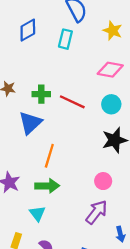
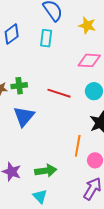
green cross: (41, 94) -> (19, 86), moved
orange line: (49, 156) -> (78, 146), moved

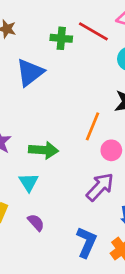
green cross: (19, 86) -> (61, 38), moved
red line: (59, 93) -> (93, 31), moved

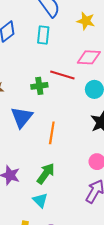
orange line: (93, 126) -> (52, 133), moved
green arrow: (43, 150) -> (46, 174), turned -45

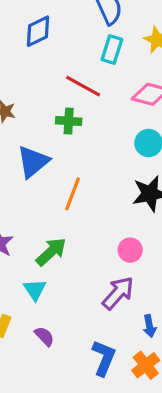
cyan rectangle: (43, 35) -> (112, 50), moved
red line: (62, 75) -> (83, 86), moved

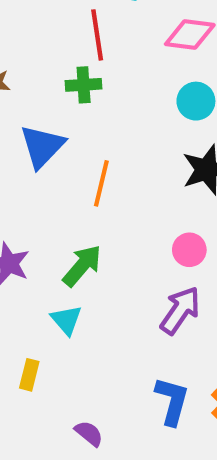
red line: (83, 86) -> (97, 35), turned 60
purple semicircle: (44, 336) -> (89, 433), moved

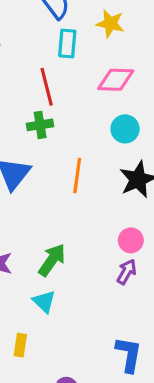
orange line: (101, 183) -> (77, 176), moved
purple arrow: (180, 310) -> (127, 272), moved, size x0.7

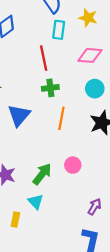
green cross: (40, 125) -> (50, 88), moved
pink circle: (131, 240) -> (73, 165), moved
purple arrow: (127, 272) -> (95, 207), moved
yellow rectangle: (20, 345) -> (15, 219), moved

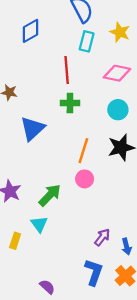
orange line: (61, 118) -> (83, 151), moved
pink circle: (73, 165) -> (85, 179), moved

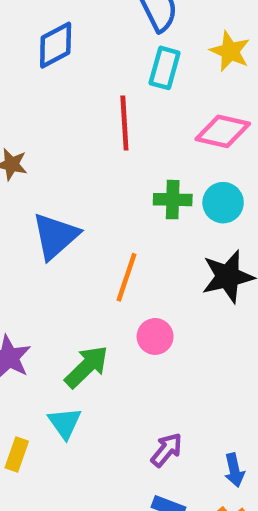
green cross: (70, 103) -> (173, 200), moved
orange line: (83, 151) -> (126, 277), moved
purple arrow: (102, 237) -> (167, 450), moved

